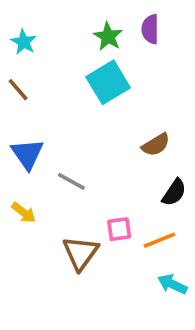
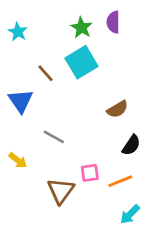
brown line: (18, 90) -> (46, 73), moved
blue triangle: (27, 154) -> (21, 101), moved
cyan arrow: (172, 284) -> (130, 214), turned -70

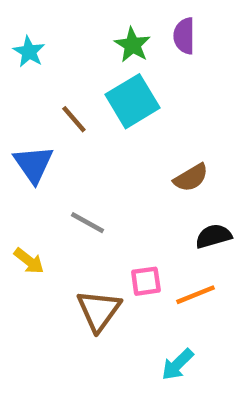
black semicircle: (131, 145) -> (213, 236), turned -140
cyan arrow: (130, 214) -> (177, 364), moved

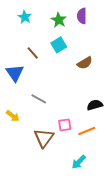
cyan star: (29, 52) -> (25, 17), moved
cyan square: (132, 101) -> (59, 45), size x0.7
brown semicircle: (191, 178) -> (85, 63), moved

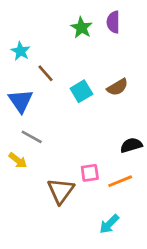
cyan star: (25, 17) -> (21, 51), moved
cyan square: (59, 45) -> (81, 91), moved
gray line: (39, 99) -> (32, 137), moved

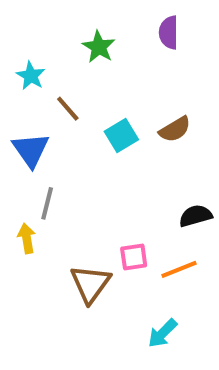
green star: (81, 28) -> (99, 47), moved
gray line: (32, 137) -> (47, 203), turned 75
yellow arrow: (18, 160) -> (27, 238), turned -138

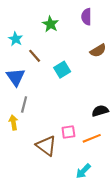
brown semicircle: (175, 129) -> (98, 51), moved
brown triangle: (90, 284) -> (46, 146), turned -30

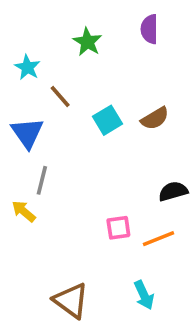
brown semicircle: (98, 51) -> (155, 118), moved
yellow arrow: (13, 122) -> (24, 211), turned -40
brown triangle: (46, 146) -> (71, 301), moved
cyan arrow: (83, 171) -> (144, 295), turned -70

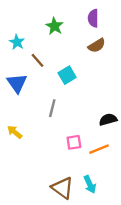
brown semicircle: (155, 118) -> (97, 46), moved
gray line: (42, 180) -> (52, 108), moved
brown triangle: (71, 301) -> (63, 188), moved

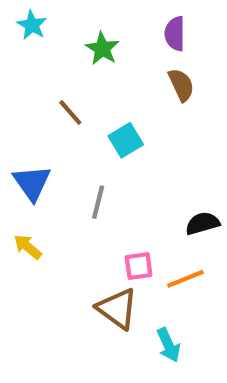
cyan star: (17, 42) -> (32, 25), moved
brown semicircle: (97, 46) -> (181, 85), turned -84
blue triangle: (17, 83) -> (32, 183), moved
brown triangle: (63, 188) -> (117, 309), moved

